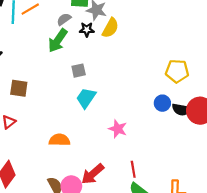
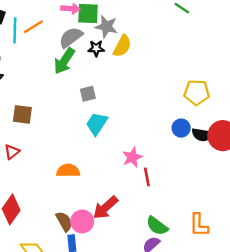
gray semicircle: (64, 19) -> (71, 37), size x1.5
pink star: (118, 129) -> (132, 157), turned 30
red line: (133, 169) -> (147, 177), moved

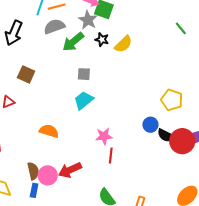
gray star: (106, 27) -> (88, 20), moved
gray semicircle: (71, 37) -> (54, 26), moved

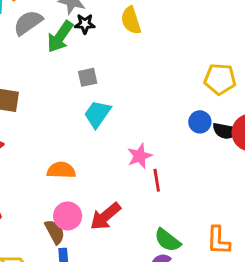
black star: (102, 40) -> (85, 24), moved
yellow semicircle: (123, 44) -> (131, 20), turned 132
pink circle: (48, 175) -> (68, 216), moved

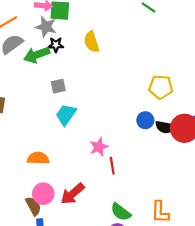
green arrow: (60, 37) -> (37, 55), turned 35

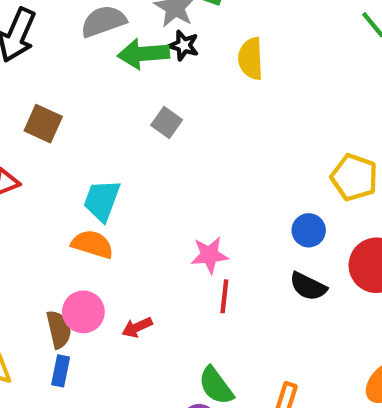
gray square: (58, 86) -> (167, 122), turned 32
cyan trapezoid: (66, 115) -> (102, 200), moved, turned -30
black semicircle: (165, 127) -> (308, 286), moved
red arrow: (73, 194) -> (137, 327), size x0.6

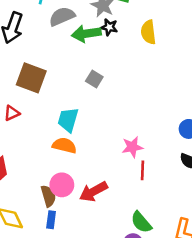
gray square: (167, 122) -> (94, 79), moved
brown square: (43, 124) -> (31, 78), size x1.4
red arrow: (137, 327) -> (93, 192), size x1.6

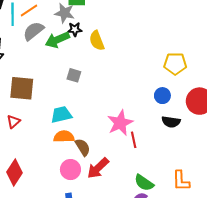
yellow semicircle: (148, 32) -> (97, 41), moved
cyan trapezoid: (68, 120) -> (61, 115), turned 75
pink star: (132, 147) -> (120, 123), size x1.4
brown semicircle: (48, 196) -> (83, 147), moved

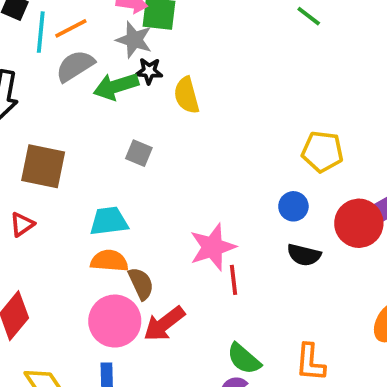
pink circle: (70, 170) -> (115, 321), size x1.4

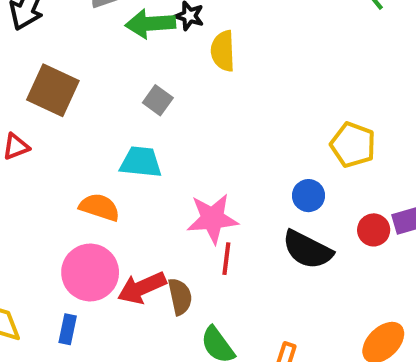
cyan trapezoid: (109, 221) -> (141, 162), moved
red circle: (359, 223) -> (374, 230), size x0.6
black semicircle: (304, 255) -> (307, 250), size x1.4
brown semicircle: (141, 284) -> (180, 297), moved

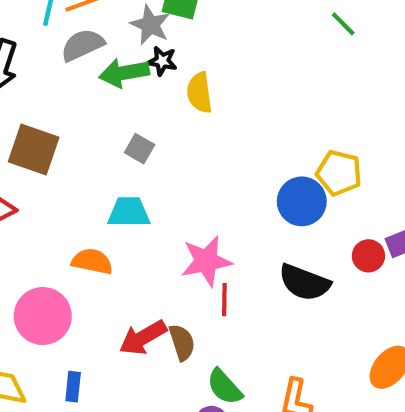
blue circle: (309, 196) -> (302, 201), moved, size x1.5
pink circle: (90, 272) -> (43, 316), moved

